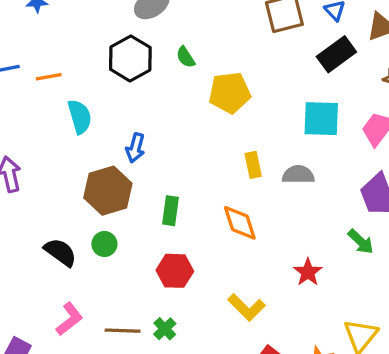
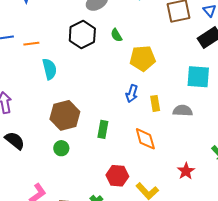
blue arrow: (135, 148) -> (132, 94), moved
black semicircle: (60, 252) -> (15, 141), moved
red hexagon: (175, 271) -> (117, 176), moved

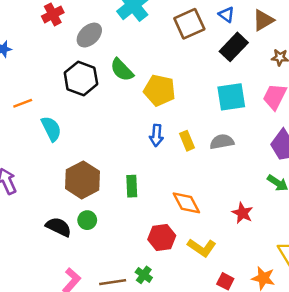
green semicircle: (116, 35) -> (122, 70), size x1.5
yellow pentagon: (143, 58) -> (160, 90), turned 30
orange diamond: (145, 139) -> (186, 203), moved
black semicircle: (15, 141) -> (58, 227), moved

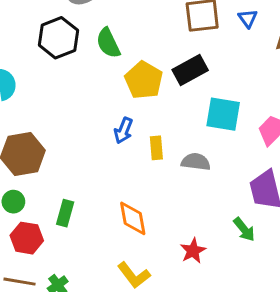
black rectangle: (234, 47) -> (190, 70), moved
green rectangle: (132, 186) -> (65, 213), moved
red hexagon: (162, 237) -> (27, 238), moved

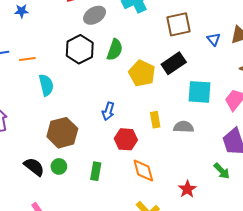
blue triangle: (248, 18) -> (214, 39), moved
green semicircle: (108, 43) -> (115, 50), turned -130
blue arrow: (124, 130) -> (108, 111), moved
red hexagon: (27, 238) -> (126, 139), moved

